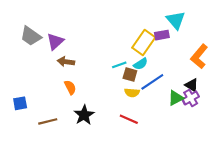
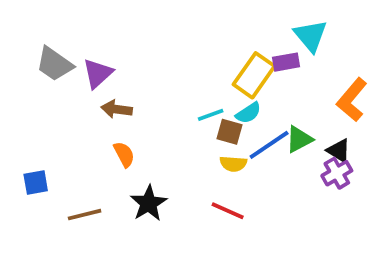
green triangle: (176, 98) -> (299, 139), moved

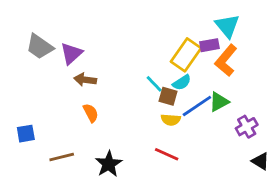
orange L-shape: (352, 100) -> (226, 60), moved
cyan line: (211, 115) -> (154, 84), turned 66
black triangle: (339, 151) -> (260, 161), moved
black star: (149, 203) -> (109, 164), moved

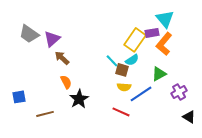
brown arrow: (85, 80) -> (62, 58), turned 35
blue line: (197, 106) -> (141, 94), moved
black star: (109, 164) -> (79, 99), moved

